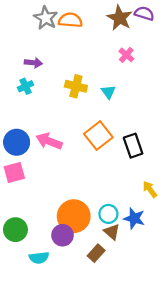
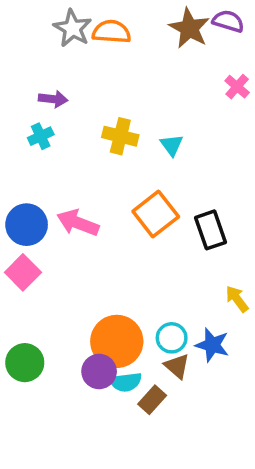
pink cross: (126, 55) -> (237, 87), moved
pink square: (14, 172) -> (23, 272), turned -30
cyan semicircle: (39, 258) -> (126, 382), moved

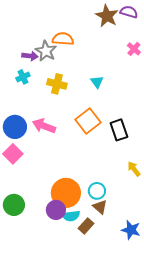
gray star: (73, 28) -> (46, 51), moved
orange semicircle: (111, 32) -> (63, 39), moved
yellow cross: (120, 136) -> (57, 84), moved
blue star: (212, 345) -> (131, 230), moved

